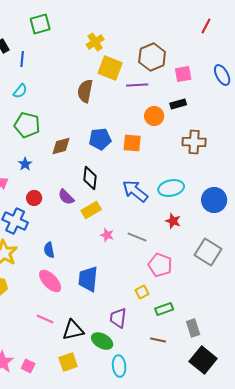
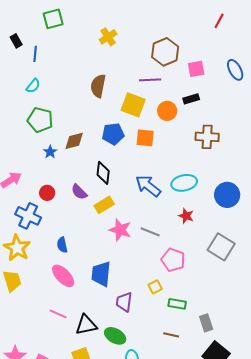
yellow square: (110, 68) -> (133, 105), moved
blue star: (25, 164) -> (50, 152), moved
pink star: (107, 235) -> (120, 230), size x1.6
green rectangle: (164, 309) -> (177, 304), turned 30
purple trapezoid: (118, 318) -> (124, 302), moved

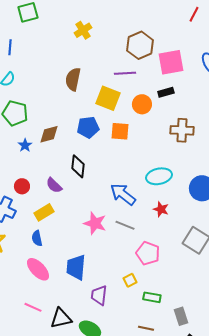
pink square: (196, 69) -> (171, 62), size x1.5
blue arrow: (148, 186) -> (123, 194), moved
yellow rectangle: (104, 205) -> (44, 212), moved

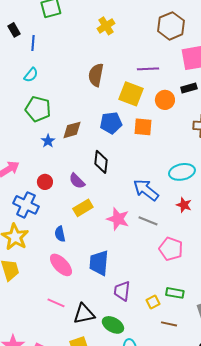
brown hexagon: (140, 45) -> (171, 26), moved
yellow rectangle: (44, 212) -> (83, 208), moved
yellow square: (130, 280) -> (153, 302), moved

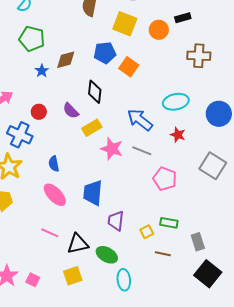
orange square: (143, 127) -> (129, 67), moved, turned 30
yellow rectangle: (83, 208) -> (92, 128), moved

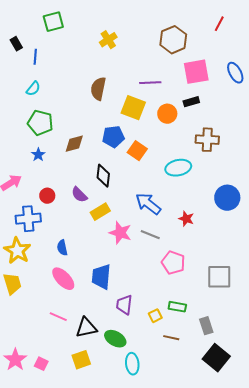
blue star: (42, 71) -> (38, 155), moved
cyan ellipse: (176, 102) -> (178, 168), moved
blue cross: (20, 135) -> (28, 219), turned -30
gray square: (213, 166) -> (219, 277), moved, turned -32

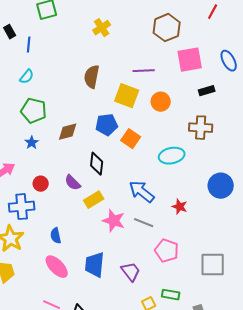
black rectangle: (191, 102) -> (207, 91), moved
purple trapezoid: (124, 305) -> (131, 272), moved, turned 135

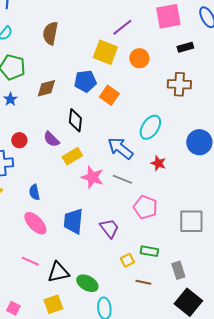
purple line: (144, 71) -> (122, 27), turned -35
brown semicircle: (92, 77) -> (50, 33), moved
cyan ellipse: (172, 156) -> (150, 127), moved, turned -45

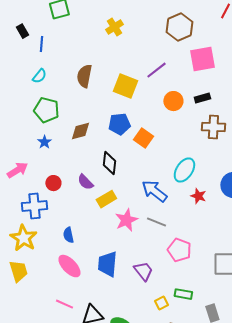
black rectangle: (185, 47) -> (202, 98), moved
yellow square: (105, 52) -> (125, 86), moved
red star: (158, 163) -> (198, 196), moved
pink star: (92, 177) -> (126, 220), turned 30

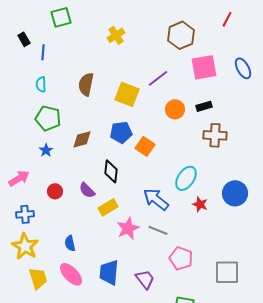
cyan semicircle: (39, 76) -> (41, 84), turned 140
blue cross: (34, 206) -> (25, 214), moved, size x0.7
yellow trapezoid: (18, 271) -> (38, 278), moved

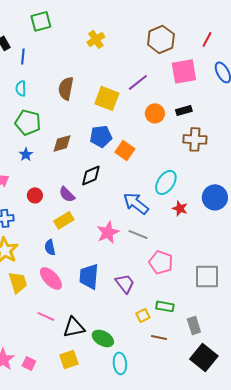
red line: (227, 19) -> (207, 39), moved
black diamond: (111, 171) -> (91, 175), turned 60
yellow rectangle: (108, 207) -> (64, 220), moved

